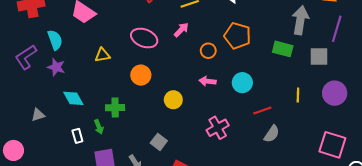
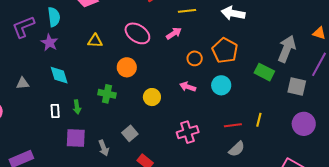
cyan circle: (242, 83) -> (221, 85), moved
yellow line: (298, 95) -> (259, 120), moved
green cross: (115, 108) -> (107, 94), moved

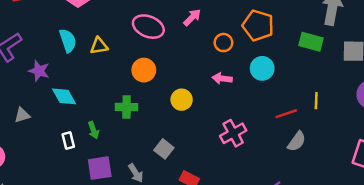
cyan semicircle: (54, 17) -> (68, 41), moved
purple star: (49, 43) -> (39, 71), moved

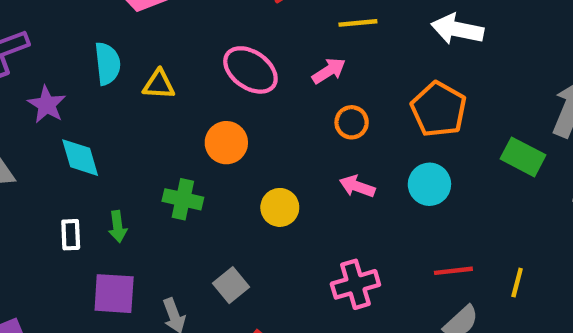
orange circle: (223, 43) -> (352, 122), moved
yellow line: (316, 101) -> (517, 283), moved

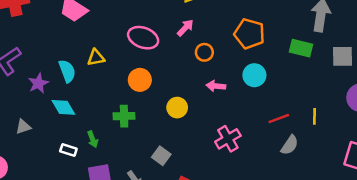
cyan semicircle: (107, 64) -> (67, 71), moved
purple star: (47, 105) -> (38, 83), turned 30
white rectangle: (71, 235) -> (68, 150), turned -56

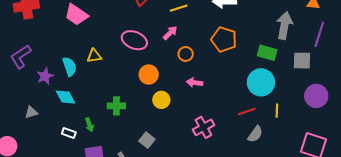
cyan circle: (254, 75) -> (261, 82), moved, size x1.4
orange circle: (140, 80) -> (149, 75), moved

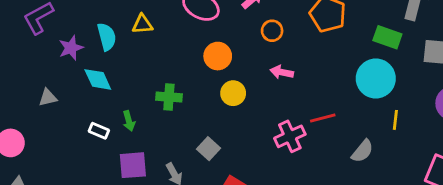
red line: (247, 111) -> (323, 118), moved

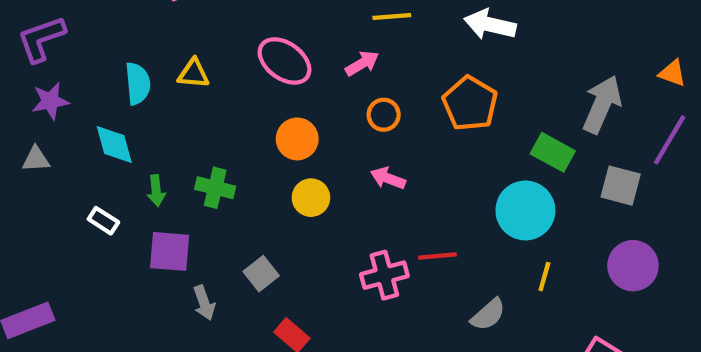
purple star: (71, 48) -> (50, 101), moved
green arrow: (129, 121) -> (156, 191), moved
purple square: (133, 165) -> (170, 251), moved

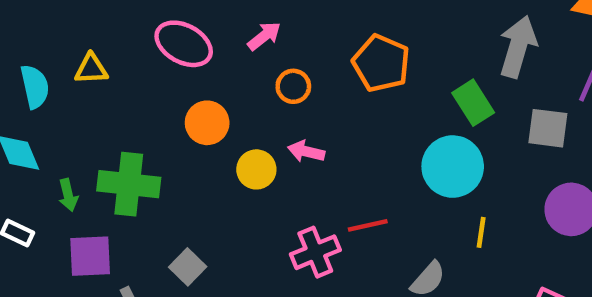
green rectangle: (553, 152) -> (473, 103), turned 36
green cross: (215, 188) -> (129, 184), size x1.5
yellow circle: (311, 198) -> (256, 169), moved

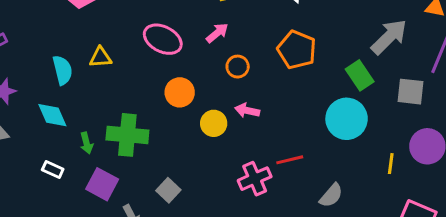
gray arrow: (518, 47) -> (389, 37), turned 30
yellow line: (481, 232) -> (391, 164), moved
purple square: (90, 256) -> (102, 184), turned 32

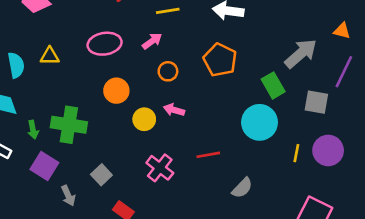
pink ellipse: (163, 39) -> (105, 44), turned -40
yellow line: (391, 164) -> (296, 153), moved
pink cross: (255, 179) -> (160, 168), moved, turned -32

